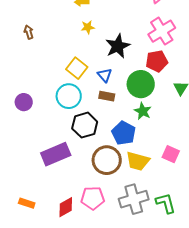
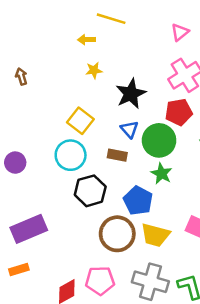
blue triangle: (105, 75) -> (130, 129), moved
purple rectangle: (56, 154) -> (29, 229), moved
gray cross: (134, 199) -> (150, 282), turned 32
orange rectangle: (27, 203) -> (19, 269), moved, turned -35

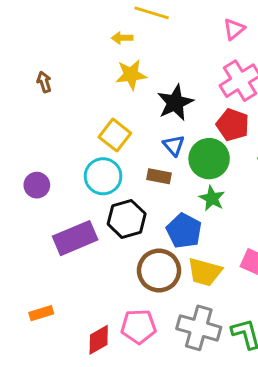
yellow star: (94, 70) -> (131, 75), size x1.5
red pentagon: (179, 112) -> (233, 125), turned 30
purple rectangle: (29, 229) -> (75, 238), moved

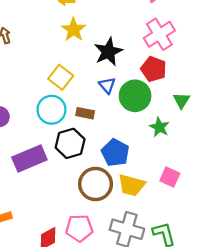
yellow star: (131, 75) -> (74, 30), turned -30
brown rectangle: (159, 176) -> (85, 113), moved
green star: (212, 198) -> (159, 127), moved

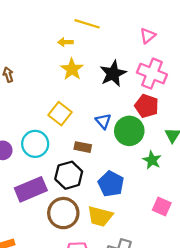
pink cross: (159, 34) -> (152, 74), turned -36
black star: (108, 52) -> (113, 74), moved
cyan circle: (51, 110) -> (35, 144), moved
brown circle: (96, 184) -> (63, 213), moved
yellow trapezoid: (132, 185) -> (100, 216), moved

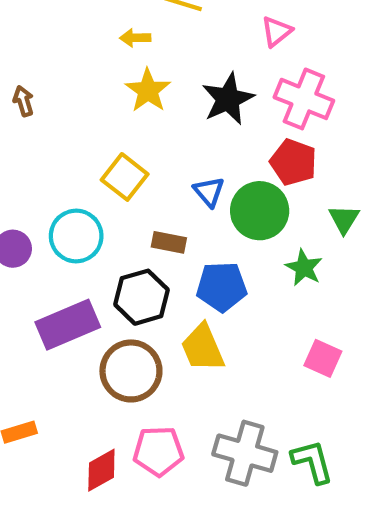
pink triangle: (148, 36) -> (276, 31), moved
blue pentagon: (111, 184) -> (222, 287), moved, turned -30
yellow trapezoid: (100, 216) -> (203, 348), moved, turned 52

